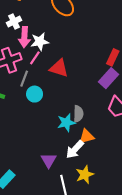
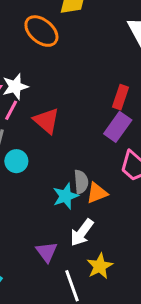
red triangle: (59, 68) -> (46, 121), turned 30
orange triangle: (86, 136) -> (97, 193), moved

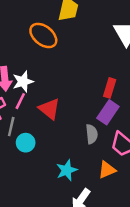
gray semicircle: (81, 182) -> (92, 134), moved
orange triangle: (97, 193) -> (107, 170), moved

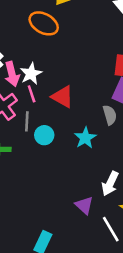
pink line: (20, 101) -> (32, 94), turned -35
cyan star: (67, 170) -> (85, 138), moved

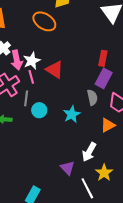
red triangle: (63, 97) -> (55, 70), moved

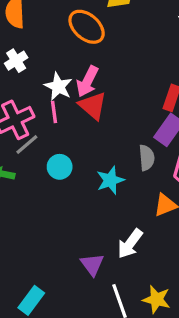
pink arrow: (17, 60) -> (87, 81), moved, turned 30
white star: (32, 61) -> (58, 87), turned -30
gray line: (26, 98) -> (27, 145), moved, turned 35
yellow star: (104, 173) -> (156, 299), moved, turned -30

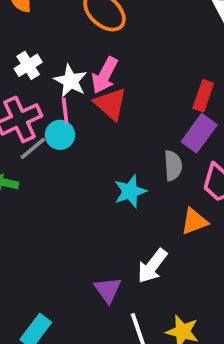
white cross: (16, 61) -> (28, 65), moved
cyan circle: (60, 167) -> (60, 135), moved

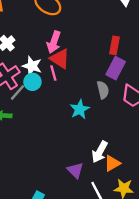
white star: (70, 81) -> (32, 66), moved
pink line: (65, 111) -> (53, 73), moved
orange triangle: (194, 221) -> (112, 163), moved

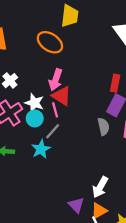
gray line: (17, 92) -> (53, 131), moved
cyan star: (80, 109) -> (41, 149), moved
orange triangle: (112, 163) -> (99, 211), moved

